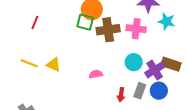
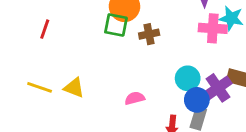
pink cross: (136, 29) -> (213, 28), moved
brown cross: (108, 30) -> (149, 34), size x0.6
blue circle: (159, 91) -> (197, 100), moved

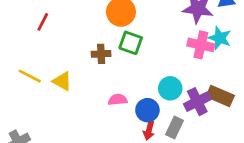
green square: (116, 25) -> (131, 43), moved
brown cross: (149, 34) -> (101, 54), moved
blue circle: (197, 100) -> (147, 110), moved

